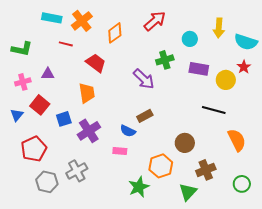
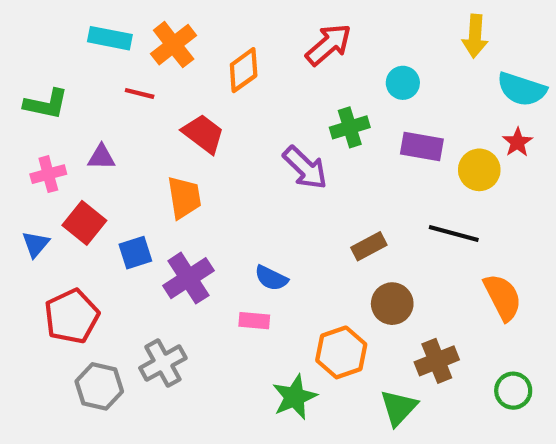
yellow arrow: (219, 28) -> (475, 36), moved
brown rectangle: (145, 116) -> (369, 246), moved

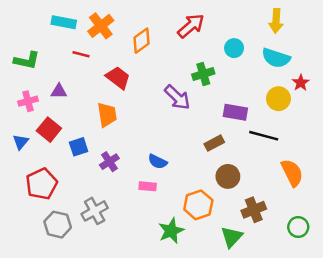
cyan semicircle: (522, 89) -> (276, 58), moved
purple rectangle: (422, 146) -> (235, 112), moved
purple cross: (188, 278) -> (109, 162), size x0.7

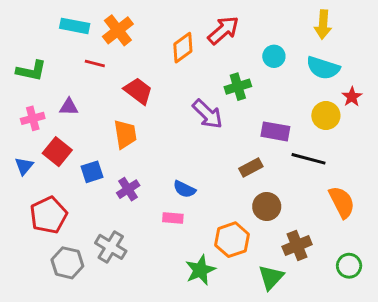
orange diamond: (142, 41) -> (183, 48), moved
gray cross: (95, 211) -> (111, 247), turned -30

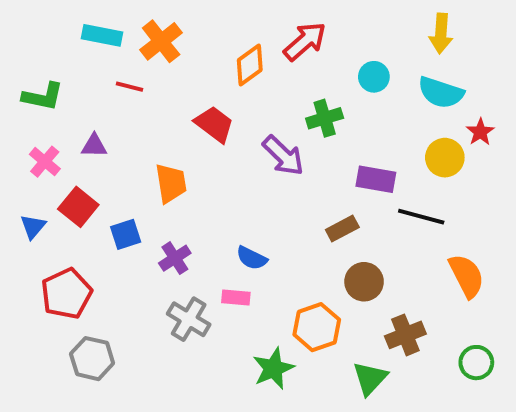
red trapezoid: (138, 91) -> (214, 124), moved
pink cross: (33, 118) -> (45, 162), turned -35
gray cross: (111, 247) -> (189, 319), moved

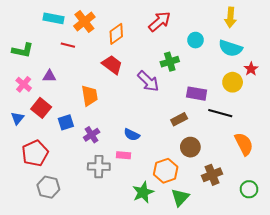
orange diamond: (250, 65) -> (116, 34), moved
gray cross: (189, 319) -> (99, 167), turned -30
green triangle: (370, 378) -> (180, 197), moved

